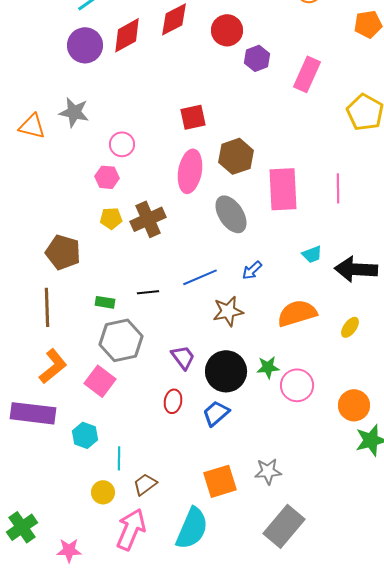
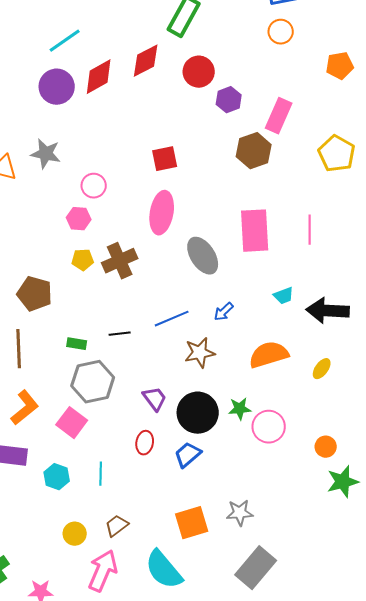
brown hexagon: (236, 156) -> (254, 151), moved
orange circle: (354, 405) -> (326, 447), size x0.7
cyan line: (119, 458) -> (101, 474), moved
cyan semicircle: (192, 528) -> (164, 570), turned 117

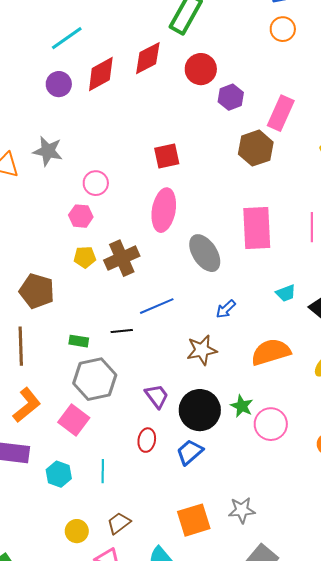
purple circle: (57, 87) -> (59, 84), size x0.7
blue line: (172, 319) -> (157, 306), moved
green star: (240, 409) -> (242, 406), turned 30

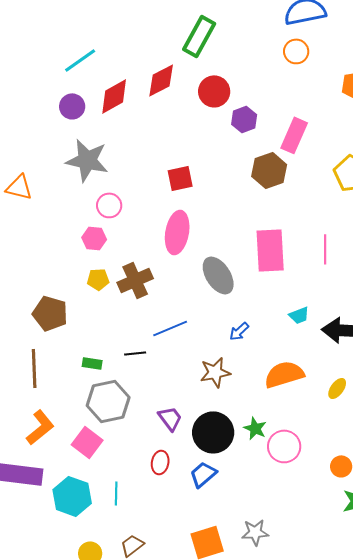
gray star: (48, 151) -> (87, 160), moved, size x1.4
cyan hexagon: (59, 474) -> (72, 496), size x1.5

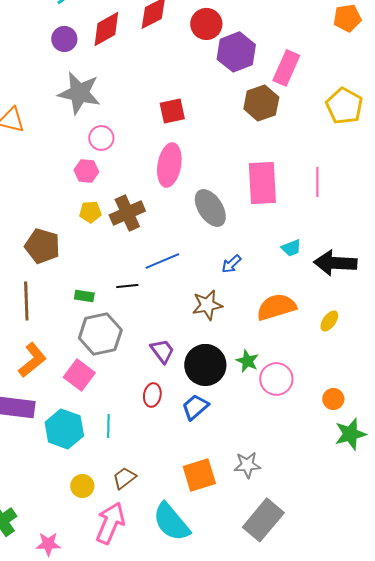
purple hexagon: (244, 119) -> (236, 52), size x1.5

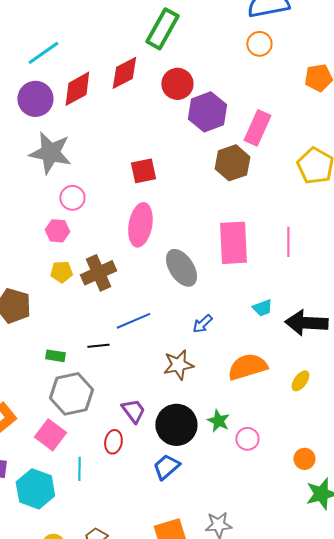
purple circle: (64, 39) -> (35, 99), size x1.4
pink circle: (276, 379) -> (247, 439), size x0.7
red ellipse: (152, 395) -> (113, 442), moved
cyan line: (108, 426) -> (79, 469), moved

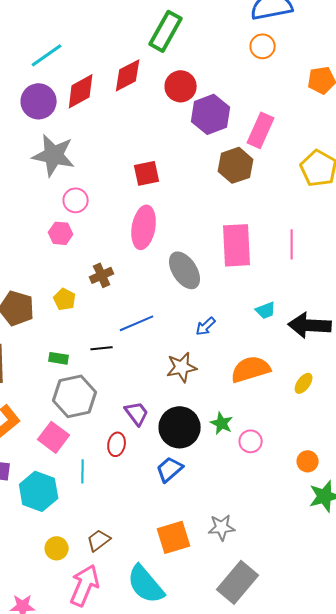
yellow pentagon: (61, 272) -> (65, 299), moved, turned 30
brown cross: (98, 273) -> (102, 275), size x0.7

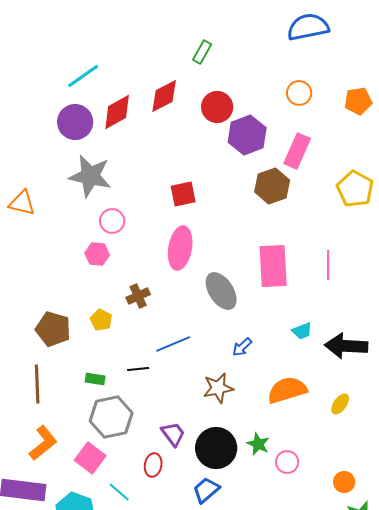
green rectangle: (166, 31) -> (202, 52), size x0.6
orange circle: (263, 46) -> (299, 93), moved
cyan line: (83, 471) -> (119, 492), turned -50

